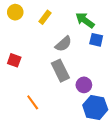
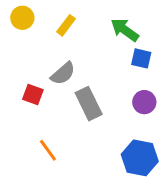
gray semicircle: (63, 44) -> (63, 73), moved
red square: (14, 60) -> (33, 95), moved
purple circle: (84, 85) -> (144, 102), moved

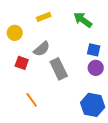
yellow circle: (22, 18) -> (15, 33), moved
yellow rectangle: (66, 25) -> (44, 17), turned 32
blue square: (141, 58) -> (94, 50), moved

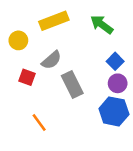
yellow rectangle: (44, 17) -> (54, 21), size x1.6
blue square: (94, 50) -> (115, 61), turned 32
blue hexagon: (93, 105) -> (114, 111), moved

